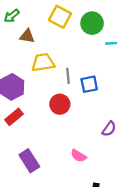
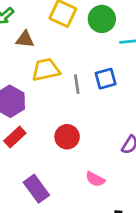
blue square: (89, 84) -> (106, 79), moved
red circle: (60, 104) -> (67, 137), moved

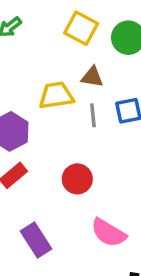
brown triangle: (25, 39) -> (92, 77), moved
pink semicircle: (95, 179) -> (108, 233), size x1.5

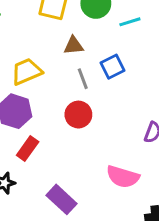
yellow trapezoid: (56, 95) -> (27, 72), moved
red circle: (77, 179) -> (78, 115), moved

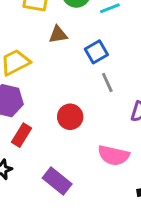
gray line: (83, 79) -> (107, 83), moved
red circle: (78, 115) -> (70, 117), moved

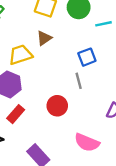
brown triangle: (58, 35) -> (44, 38), moved, turned -35
gray line: (107, 83) -> (79, 81), moved

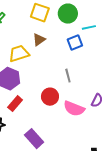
blue square: (87, 57) -> (75, 42), moved
pink semicircle: (87, 143) -> (74, 109), moved

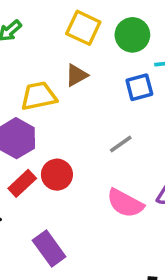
gray line: (68, 76) -> (121, 144), turned 64
red circle: (50, 97) -> (57, 175), moved

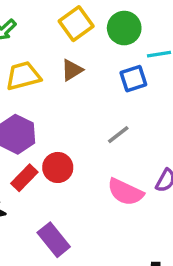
yellow square: (83, 28) -> (76, 24), turned 32
yellow trapezoid: (39, 96) -> (23, 76), moved

